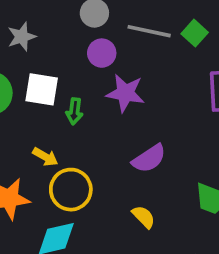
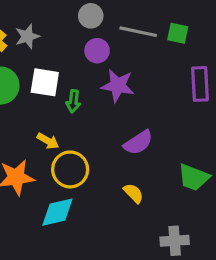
green square: (195, 33) -> (178, 33), turned -30

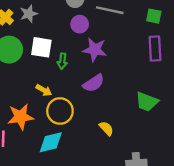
green square: (178, 33) -> (154, 16), moved
purple semicircle: (138, 143) -> (94, 83), moved
green trapezoid: (194, 177) -> (147, 102), moved

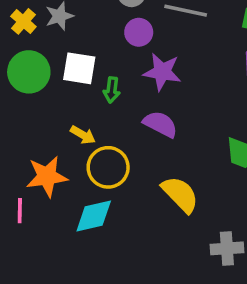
purple semicircle: (94, 83) -> (160, 124), turned -120
yellow semicircle: (106, 128) -> (180, 194), size x1.6

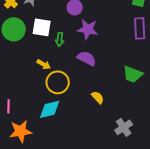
orange star: (47, 176) -> (21, 131), moved
yellow semicircle: (180, 194) -> (98, 97), size x0.6
gray cross: (227, 248) -> (124, 127), turned -30

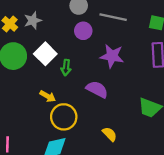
white square: (42, 27) -> (45, 54), turned 36
purple star: (88, 29) -> (112, 56), moved

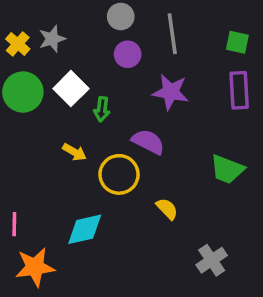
gray line: (113, 17) -> (172, 34), turned 70
yellow circle: (64, 117) -> (119, 174), moved

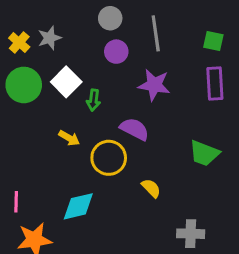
gray cross: (212, 260) -> (191, 234), turned 36

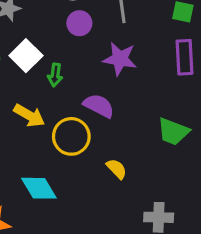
yellow arrow: (69, 138) -> (29, 115), size x1.4
cyan diamond: (78, 206) -> (39, 188), turned 72

